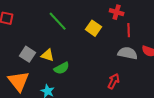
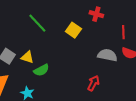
red line: (129, 30) -> (123, 32), moved

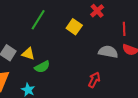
red cross: (96, 14) -> (97, 11), turned 32
green line: (37, 23) -> (38, 20), turned 75

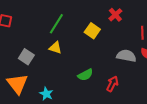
yellow triangle: (28, 54) -> (55, 48), moved
green semicircle: (42, 67) -> (85, 75), moved

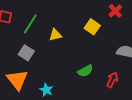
green line: (56, 24) -> (30, 24), moved
yellow triangle: (55, 48) -> (55, 35), moved, turned -32

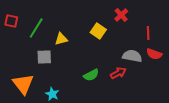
gray square: (26, 53) -> (44, 57), moved, turned -35
red arrow: (112, 80) -> (118, 73), moved, turned 35

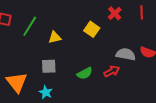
red line: (148, 33) -> (142, 12), moved
gray square: (44, 57) -> (49, 66), moved

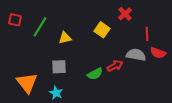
red line: (142, 12) -> (147, 34), moved
red arrow: (112, 71) -> (115, 66), moved

